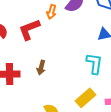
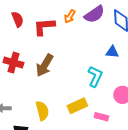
brown arrow: (41, 68) -> (45, 65), size x1.6

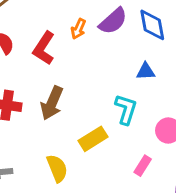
red L-shape: (44, 27) -> (44, 48), turned -45
yellow rectangle: (77, 106) -> (93, 139), moved
pink rectangle: (101, 117) -> (143, 166), turned -64

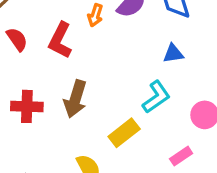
cyan L-shape: (126, 109) -> (156, 97), turned 44
pink rectangle: (143, 166) -> (181, 156), turned 30

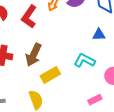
cyan L-shape: (156, 97) -> (84, 60), turned -125
yellow rectangle: (124, 133) -> (50, 75), moved

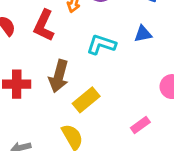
cyan L-shape: (84, 60) -> (101, 44), moved
pink rectangle: (95, 100) -> (140, 125), moved

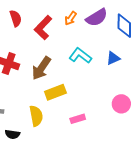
blue triangle: (143, 34) -> (113, 58), turned -32
pink rectangle: (140, 125) -> (78, 119), moved

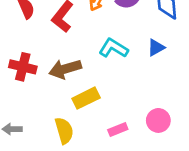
brown arrow: (41, 68) -> (65, 69), turned 45
pink circle: (121, 104) -> (158, 120), moved

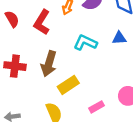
blue triangle: (156, 48) -> (119, 38), turned 32
brown arrow: (65, 69) -> (49, 64), turned -50

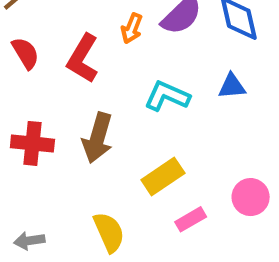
yellow rectangle: (68, 85) -> (163, 176), moved

